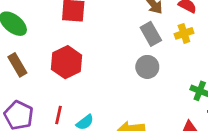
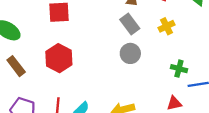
yellow cross: (184, 33) -> (166, 26), moved

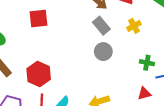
red hexagon: (59, 58) -> (39, 74), moved

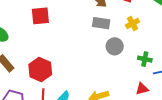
gray rectangle: (101, 26) -> (101, 23), turned -42
gray circle: (103, 52) -> (115, 46), moved

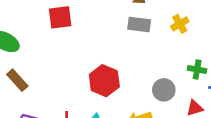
gray circle: (115, 46) -> (164, 90), moved
red hexagon: (40, 69) -> (104, 81), moved

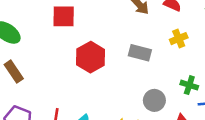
gray rectangle: (139, 24) -> (140, 53), moved
red hexagon: (104, 81) -> (91, 57), moved

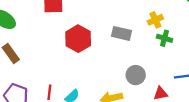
green cross: (189, 85) -> (165, 38), moved

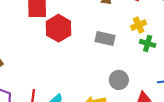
red hexagon: (78, 39) -> (59, 28), moved

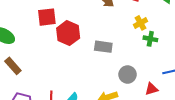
gray rectangle: (105, 38) -> (103, 47), moved

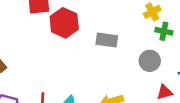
gray circle: (128, 75) -> (150, 61), moved

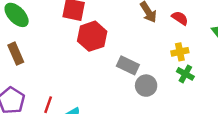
gray circle: (150, 61) -> (146, 86), moved

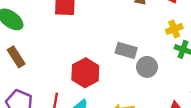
red hexagon: (92, 36) -> (85, 73), moved

